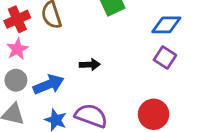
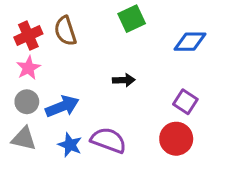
purple square: (165, 58) -> (185, 102), moved
black arrow: (90, 65) -> (124, 80), moved

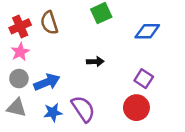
purple semicircle: (108, 140) -> (83, 109), turned 36
blue star: (70, 145) -> (53, 112), turned -30

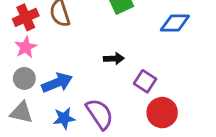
purple square: (144, 79) -> (145, 81), moved

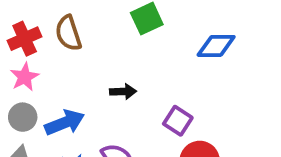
black arrow: (114, 59) -> (123, 92), moved

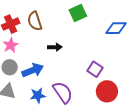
black arrow: (123, 92) -> (55, 47), moved

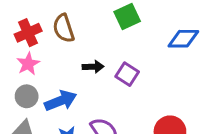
purple square: (95, 69) -> (127, 74), moved

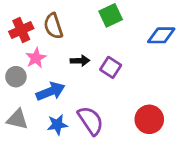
pink star: (28, 64) -> (36, 58), moved
gray circle: (27, 96) -> (16, 77), moved

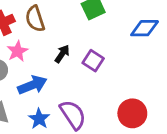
black arrow: (80, 61) -> (62, 54), turned -54
blue star: (57, 125) -> (39, 119), turned -30

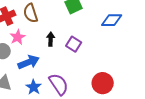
black arrow: (62, 54) -> (51, 39), turned -32

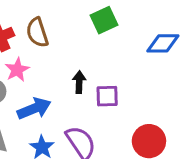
black arrow: (51, 39) -> (79, 82), moved
purple square: (74, 44) -> (107, 96), moved, turned -35

